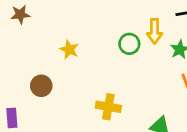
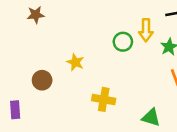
brown star: (20, 14) -> (36, 15), moved
yellow star: (69, 49) -> (75, 62), moved

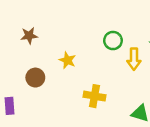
brown star: (36, 15) -> (29, 36), moved
yellow arrow: (146, 30) -> (134, 59), moved

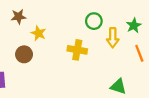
yellow star: (67, 60) -> (38, 33), moved
yellow cross: (95, 96) -> (77, 50), moved

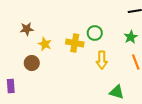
yellow arrow: (113, 38) -> (102, 60), moved
yellow cross: (77, 50) -> (75, 43), moved

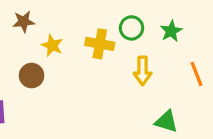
green star: (131, 37) -> (171, 31), moved

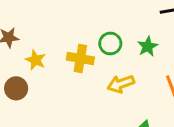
yellow arrow: (143, 71) -> (121, 84), turned 70

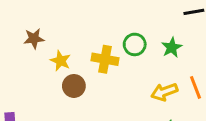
yellow arrow: (121, 84) -> (164, 92), moved
brown circle: (16, 88) -> (74, 86), moved

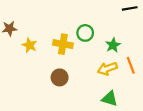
green star: (172, 47) -> (113, 45), moved
brown circle: (74, 86) -> (60, 77), moved

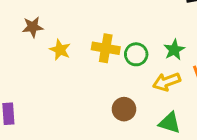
green circle: (85, 33) -> (136, 54), moved
brown circle: (60, 77) -> (124, 109), moved

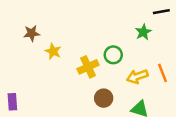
yellow cross: (106, 48) -> (88, 67), moved, turned -35
green star: (174, 50) -> (143, 32), moved

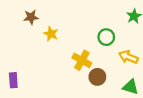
yellow cross: (88, 67) -> (82, 60), moved, turned -36
yellow arrow: (137, 76) -> (128, 57), turned 42

